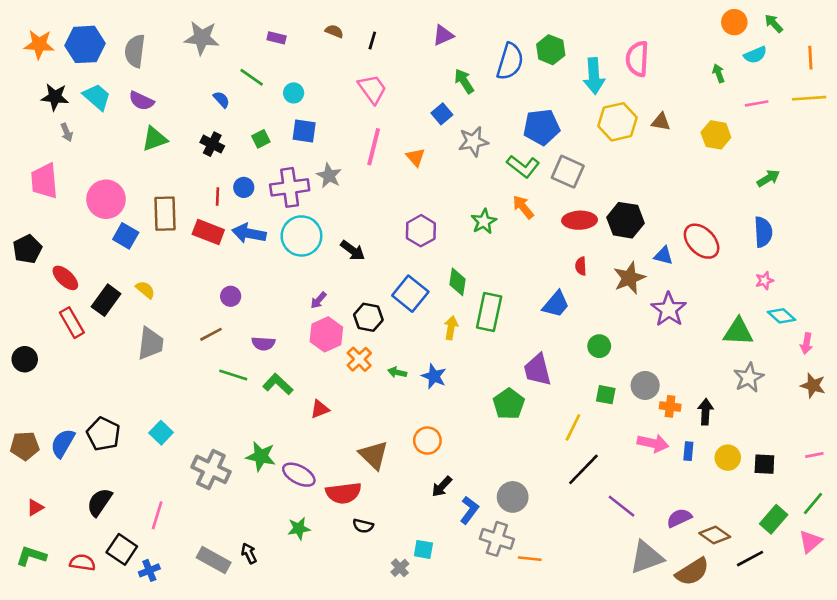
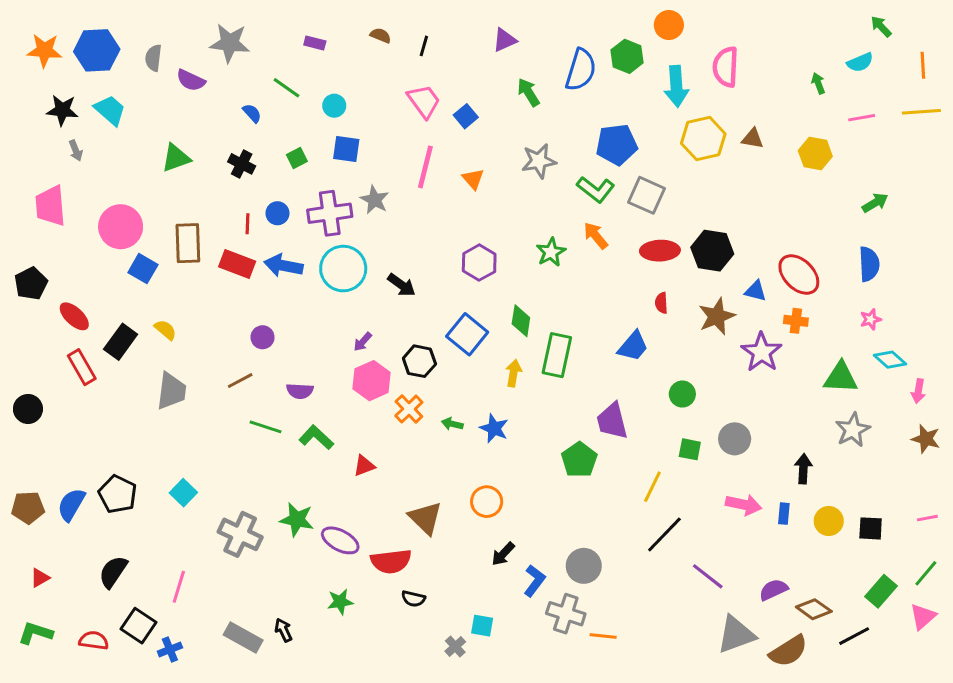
orange circle: (734, 22) -> (669, 25), moved
gray semicircle: (135, 51) -> (153, 58), size x0.7
purple semicircle: (141, 101) -> (191, 80), moved
blue square: (442, 114) -> (466, 116), moved
orange cross: (670, 406) -> (796, 321), moved

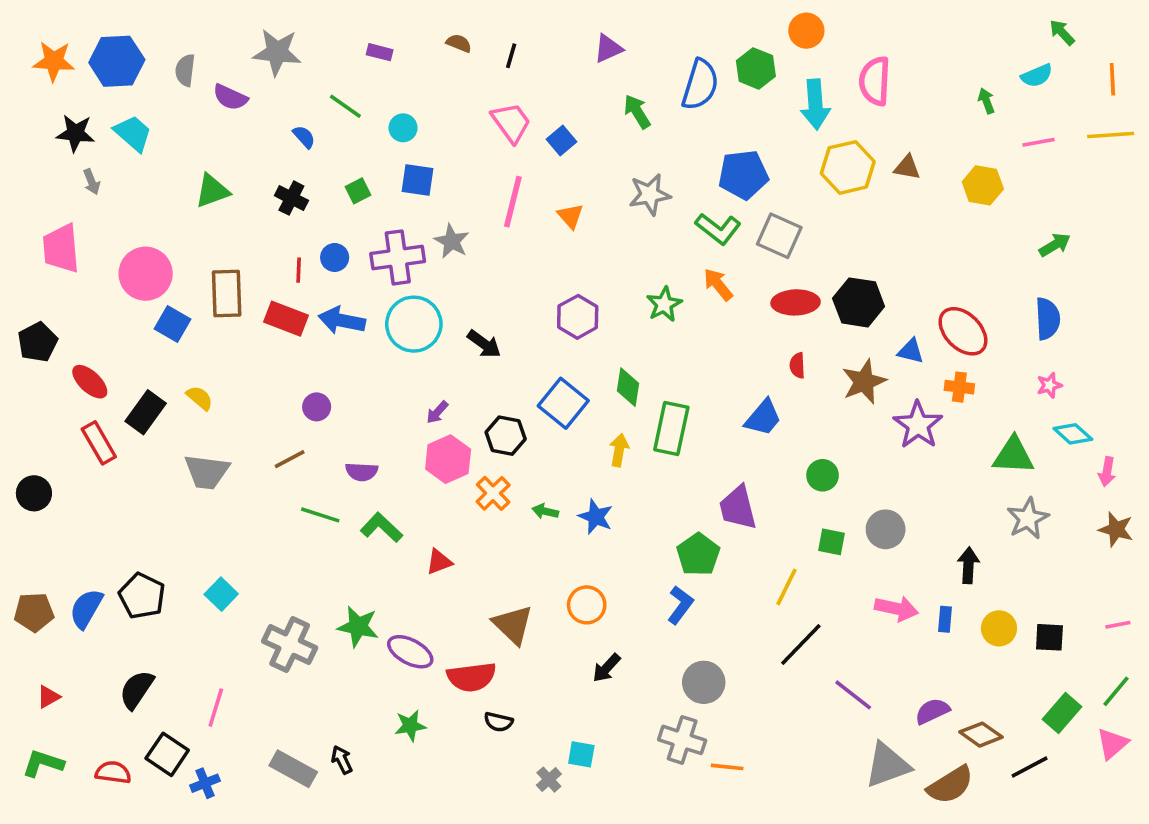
gray trapezoid: (171, 391) -> (207, 472), turned 90
blue L-shape: (534, 581) -> (680, 605), moved

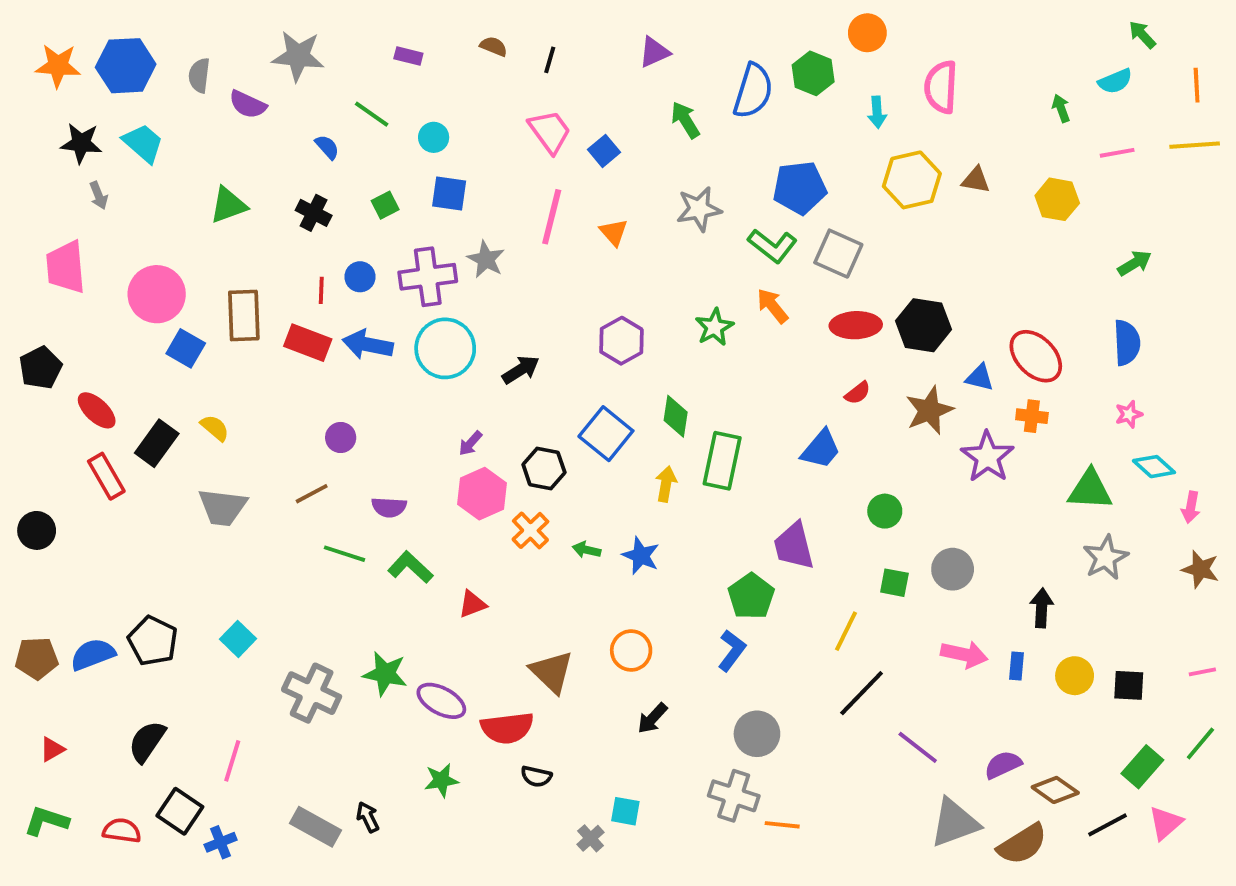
cyan arrow: (815, 104) -> (877, 112), size x0.6
black arrow: (484, 344) -> (521, 370), turned -68
red semicircle: (797, 365) -> (858, 393), turned -125
blue semicircle: (86, 609) -> (93, 654), turned 39
pink triangle: (1112, 744) -> (1166, 823), moved

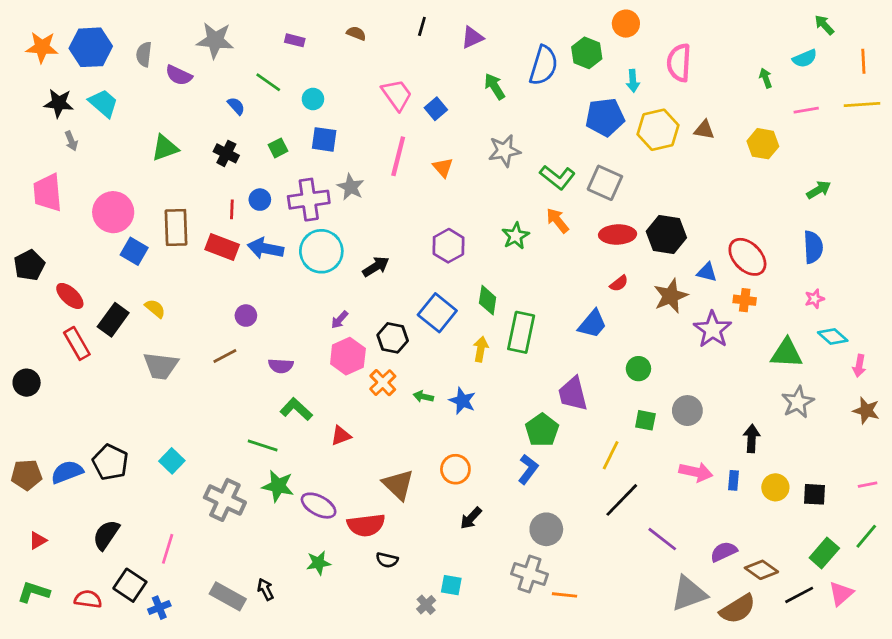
black line: (550, 60) -> (422, 26), moved
blue pentagon: (800, 188) -> (605, 117), moved
green line: (345, 554) -> (263, 445), moved

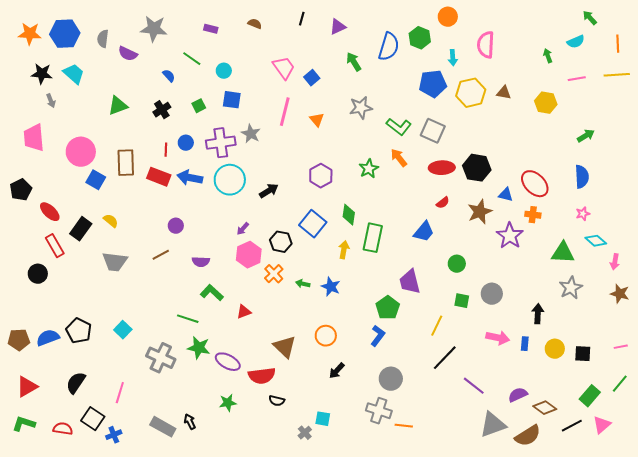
black cross: (226, 153) -> (162, 110), turned 30
black circle: (27, 383) -> (38, 274), moved
red triangle: (38, 540) -> (27, 387), size x1.6

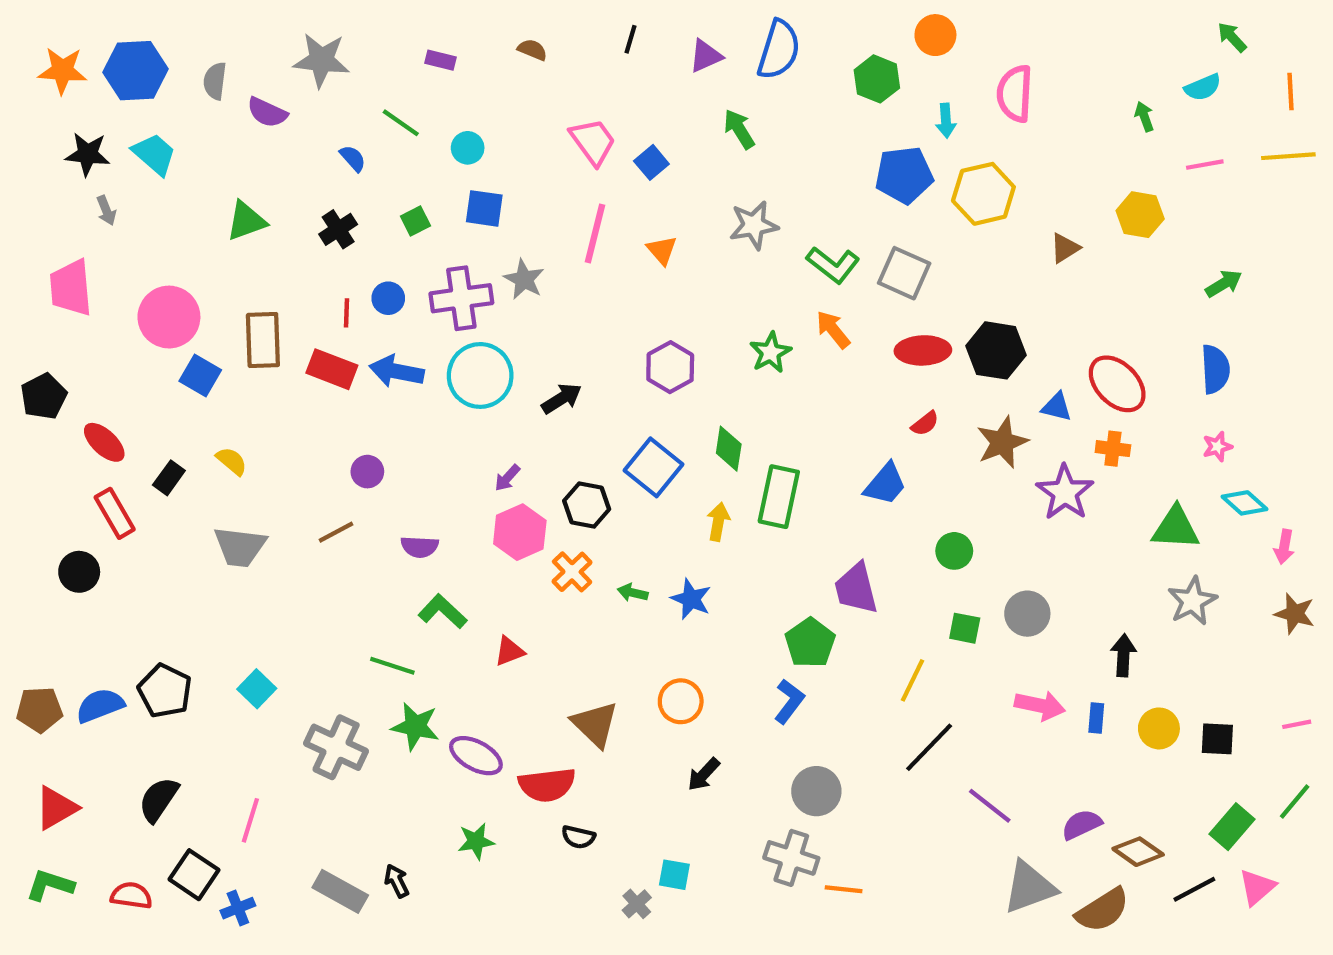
blue semicircle: (389, 47) -> (779, 50), moved
brown triangle: (504, 93) -> (1065, 248), moved, turned -42
black rectangle: (81, 229) -> (169, 478), size x0.7

